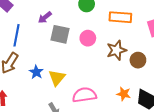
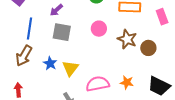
gray square: (60, 34) -> (62, 32), moved
brown star: (116, 50) -> (127, 39), turned -30
orange star: (124, 94) -> (127, 82), moved

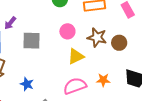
purple arrow: (56, 10) -> (10, 23), moved
blue star: (50, 63) -> (27, 84), moved
yellow triangle: (70, 68) -> (76, 56), moved, turned 36

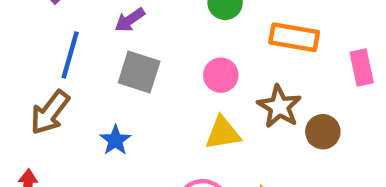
purple arrow: (10, 23) -> (130, 20), moved
blue star: (27, 84) -> (115, 140), moved

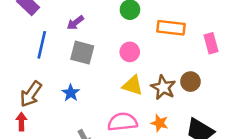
brown star: (279, 107) -> (163, 87), moved
brown arrow: (50, 112) -> (31, 94), moved
yellow triangle: (223, 133) -> (133, 85), turned 30

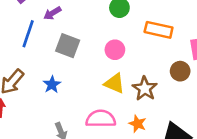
purple arrow: (75, 23) -> (52, 13), moved
brown circle: (190, 82) -> (180, 71), moved

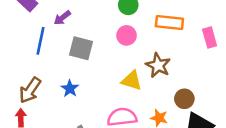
pink circle: (115, 50) -> (127, 35), moved
brown circle: (180, 71) -> (184, 99), moved
brown star: (145, 89) -> (158, 65), moved

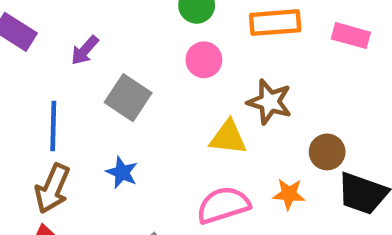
pink rectangle: (210, 38) -> (351, 36), turned -48
blue line: (41, 41) -> (53, 126), moved
gray square: (81, 48) -> (128, 98), turned 30

